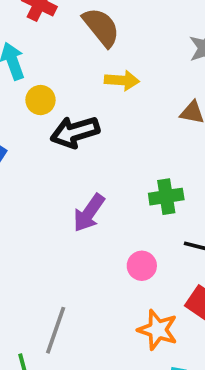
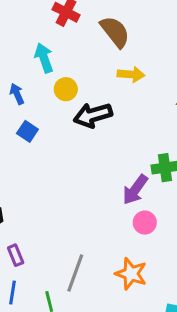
purple arrow: (89, 213) -> (135, 190), moved
orange star: (158, 330) -> (131, 274), moved

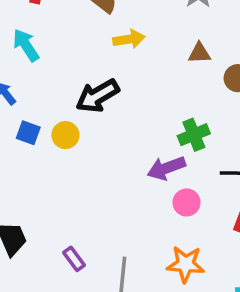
yellow circle: (66, 89) -> (65, 135), moved
purple arrow: (135, 190) -> (166, 168), turned 48
purple rectangle: (16, 255) -> (74, 259), moved

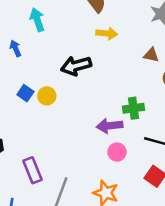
blue square: (28, 133) -> (25, 93), moved
yellow circle: (65, 135) -> (47, 96), moved
purple rectangle: (74, 259) -> (32, 170), size x1.5

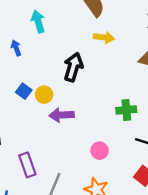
black arrow: (76, 66) -> (73, 67), turned 120
purple arrow: (109, 126) -> (61, 115), moved
pink circle: (117, 152) -> (100, 151), moved

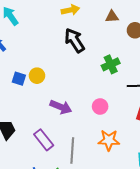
black arrow: (73, 67) -> (75, 40), moved, turned -30
purple arrow: (61, 115) -> (61, 107), moved, turned -135

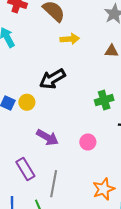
black arrow: (75, 40) -> (52, 79), moved, turned -95
orange star: (109, 140) -> (104, 189), moved, turned -30

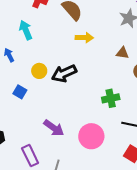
yellow circle: (27, 102) -> (39, 71), moved
pink circle: (88, 142) -> (91, 136), size x1.6

